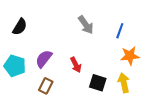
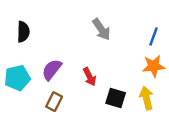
black semicircle: (20, 27) -> (23, 32), turned -30
blue line: (120, 31) -> (154, 36), moved
cyan pentagon: (15, 66) -> (17, 78), turned -30

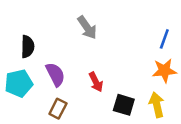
gray arrow: (101, 29) -> (87, 28), moved
black semicircle: (23, 32) -> (28, 47), moved
purple semicircle: (52, 70) -> (55, 74), turned 115

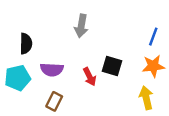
gray arrow: (87, 28) -> (81, 26), turned 45
purple semicircle: (55, 74) -> (52, 70), turned 120
black square: (124, 105) -> (112, 66), moved

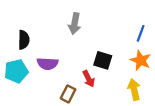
orange star: (153, 66) -> (141, 60), turned 30
red arrow: (90, 77) -> (89, 79), moved
brown rectangle: (54, 101) -> (68, 94), moved

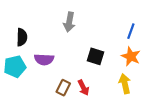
red arrow: (89, 79) -> (83, 88), moved

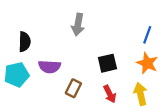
black square: (96, 56) -> (107, 63), turned -30
brown rectangle: (63, 88) -> (73, 88), moved
red arrow: (83, 88) -> (110, 94), moved

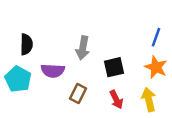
gray arrow: (78, 25) -> (83, 48), moved
cyan pentagon: (17, 75) -> (18, 79), turned -30

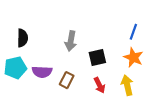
purple semicircle: (53, 71) -> (42, 72), moved
cyan pentagon: (18, 79) -> (15, 68), turned 30

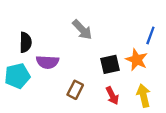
gray arrow: (71, 41) -> (82, 30), moved, turned -54
orange star: (133, 57) -> (137, 60), moved
purple semicircle: (42, 72) -> (47, 62), moved

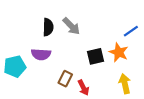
blue line: (150, 35) -> (131, 31), turned 35
black semicircle: (25, 42) -> (48, 27), moved
red arrow: (112, 96) -> (83, 88), moved

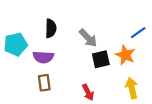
gray arrow: (71, 26) -> (88, 38), moved
cyan pentagon: (15, 66) -> (16, 44), moved
brown rectangle: (65, 79) -> (44, 83), moved, turned -35

